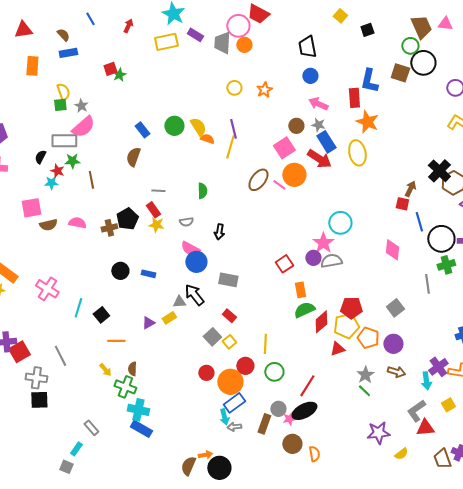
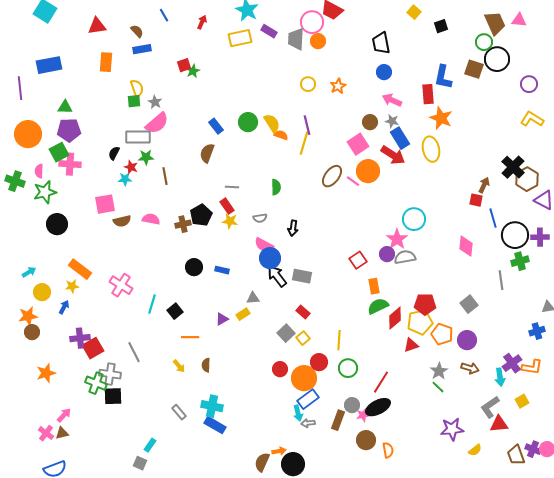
black arrow: (194, 295) -> (277, 276), moved
green cross: (125, 387) -> (96, 383), moved
gray rectangle: (91, 428) -> (179, 412), moved

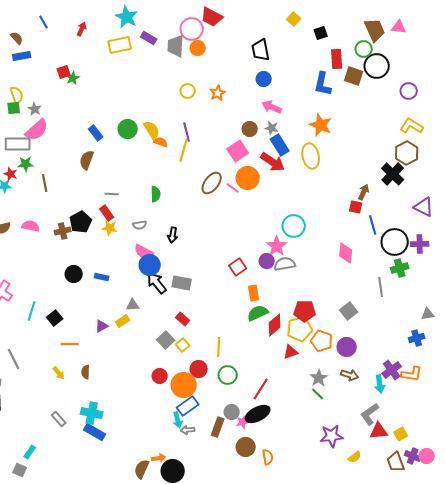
red rectangle: (428, 94) -> (337, 59), moved
brown hexagon: (527, 179) -> (407, 153), moved
yellow square: (522, 401) -> (401, 434), moved

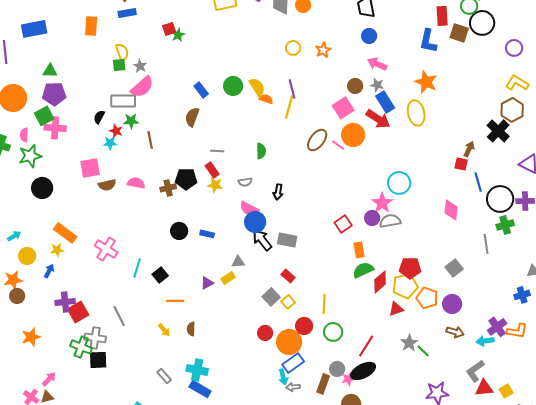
black pentagon: (81, 222) -> (186, 179), turned 30
gray star: (319, 378) -> (409, 343), moved
cyan arrow: (380, 384) -> (485, 341), turned 90

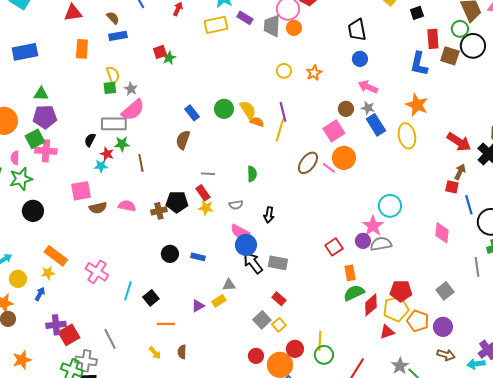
red arrow: (378, 119) -> (459, 142), moved
yellow line: (324, 304) -> (320, 341), moved

